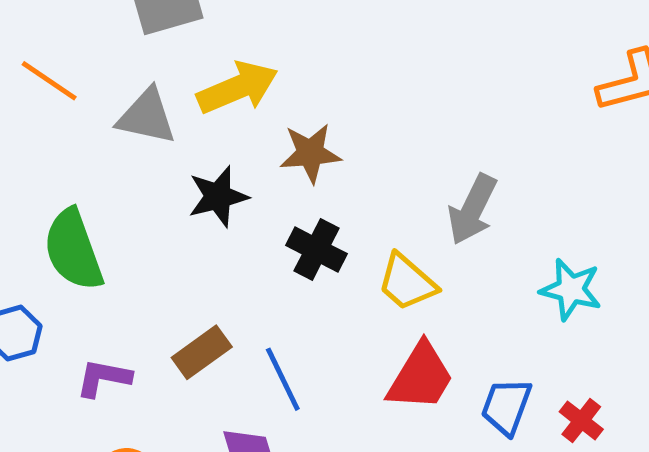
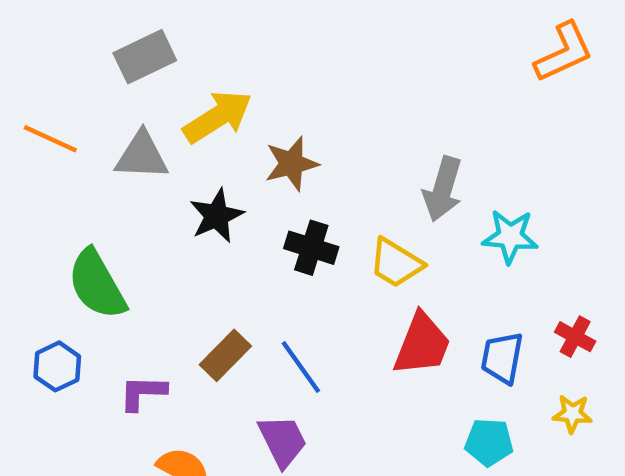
cyan star: (571, 289) -> (510, 236), moved
red cross: (581, 421) -> (575, 337), moved

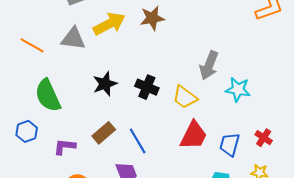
orange line: (50, 139) -> (32, 45), moved
brown star: (292, 164) -> (152, 18), moved
black star: (217, 216) -> (105, 84), moved

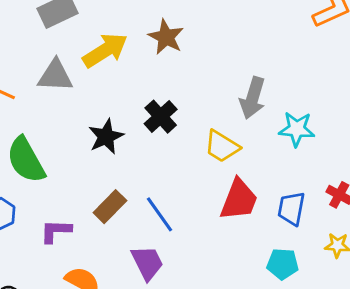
brown star: (152, 18) -> (166, 37), turned -30
black cross: (147, 87) -> (161, 117), moved, turned 30

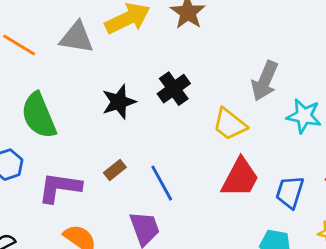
brown rectangle: (110, 207) -> (115, 170), size x0.7
purple L-shape: (56, 231) -> (60, 188), size x1.4

